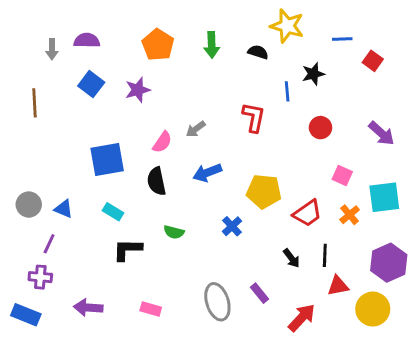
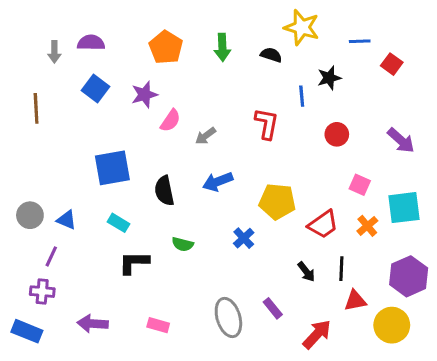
pink semicircle: (162, 142) -> (170, 121), moved

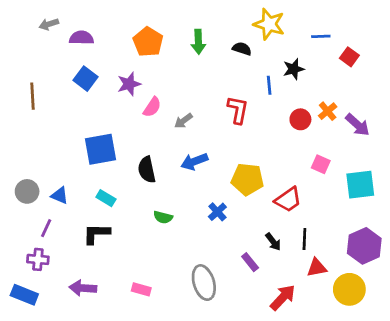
gray arrow: (54, 52) -> (49, 24), moved, turned 72
orange cross: (367, 226) -> (328, 111), moved
black L-shape: (134, 263) -> (96, 234), moved
purple rectangle: (273, 308) -> (250, 262), moved

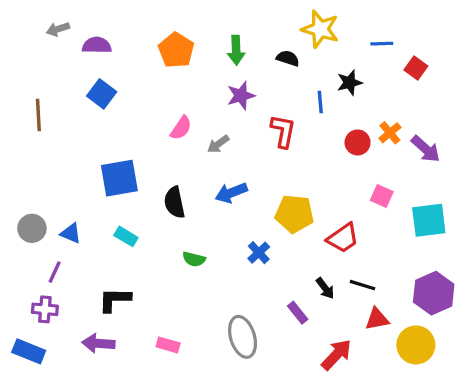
purple star: (129, 84) -> (241, 96), moved
black L-shape: (96, 234) -> (115, 300), moved
black line: (304, 239) -> (362, 285), turned -75

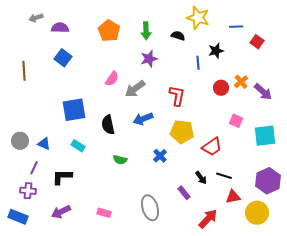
red L-shape: (283, 131) -> (177, 96), moved
gray arrow: (218, 144) -> (135, 89), size x1.5
black L-shape: (115, 300) -> (62, 177), moved
purple arrow: (98, 343) -> (61, 212), turned -30

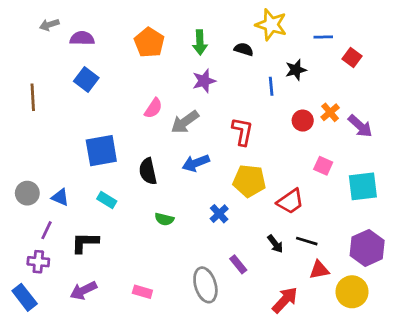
purple rectangle: (184, 193) -> (238, 264), moved
blue rectangle: (18, 217) -> (25, 297), turned 30

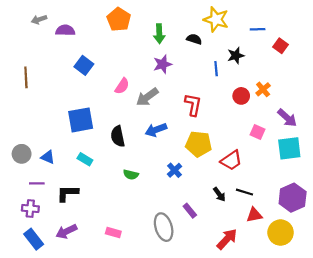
orange pentagon: (149, 42) -> (119, 19), moved
blue square: (86, 79) -> (84, 65), moved
purple arrow: (360, 126) -> (287, 118), moved
purple line: (46, 230) -> (37, 183), turned 64
blue rectangle: (25, 297) -> (34, 239), moved

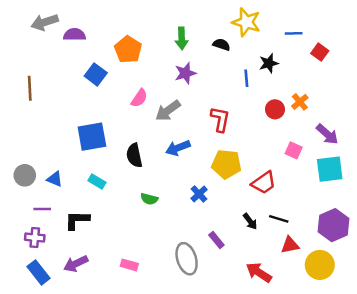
gray arrow: (39, 19) -> (45, 22), size x1.5
orange pentagon: (119, 19) -> (128, 50), moved
red arrow: (227, 239) -> (259, 272), turned -100

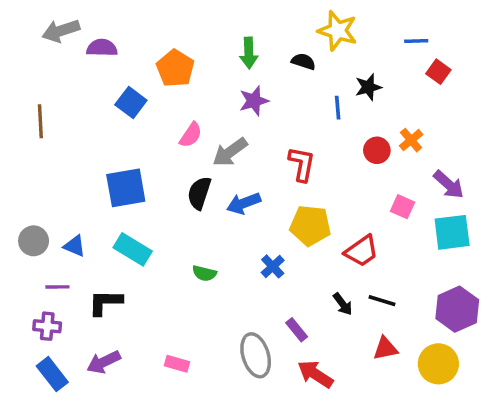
blue line: (294, 33) -> (416, 41), moved
black semicircle: (134, 155) -> (199, 193), moved, turned 30
cyan rectangle: (97, 182) -> (133, 249), size x1.5
red triangle: (290, 245) -> (385, 348), moved
red arrow: (259, 272) -> (315, 374), moved

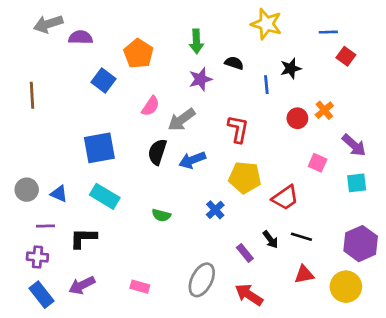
black semicircle: (303, 61) -> (234, 63), moved
cyan square: (452, 232) -> (357, 183), size x0.7
purple rectangle: (297, 330) -> (245, 253), moved
gray ellipse: (256, 355) -> (202, 280), turned 44

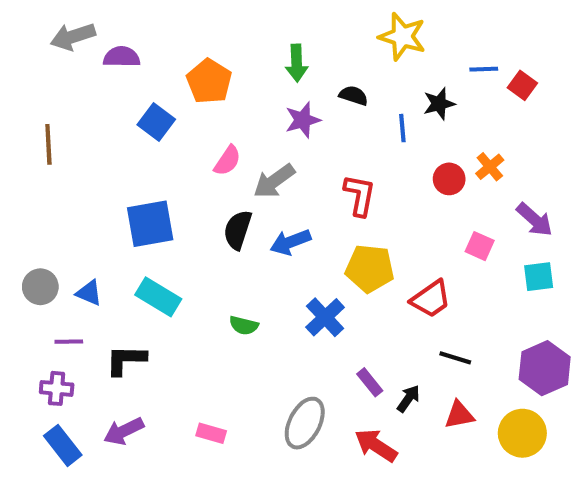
blue line: (328, 32) -> (484, 69), moved
blue cross: (215, 210) -> (325, 317), size x1.4
black arrow: (270, 239) -> (408, 399), moved, turned -108

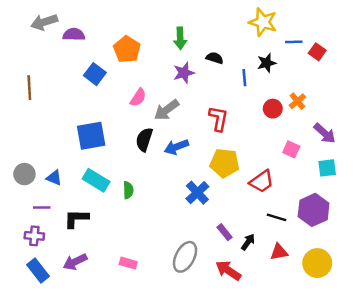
yellow star: (402, 37) -> (263, 22), moved
green semicircle: (244, 325) -> (128, 190), moved, turned -105
purple hexagon: (545, 368) -> (314, 210), moved

